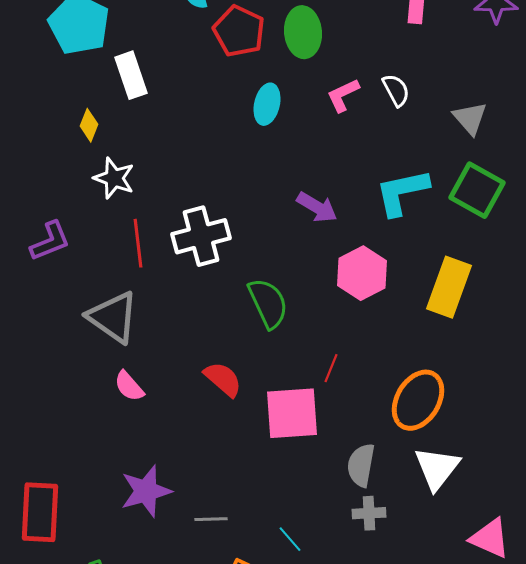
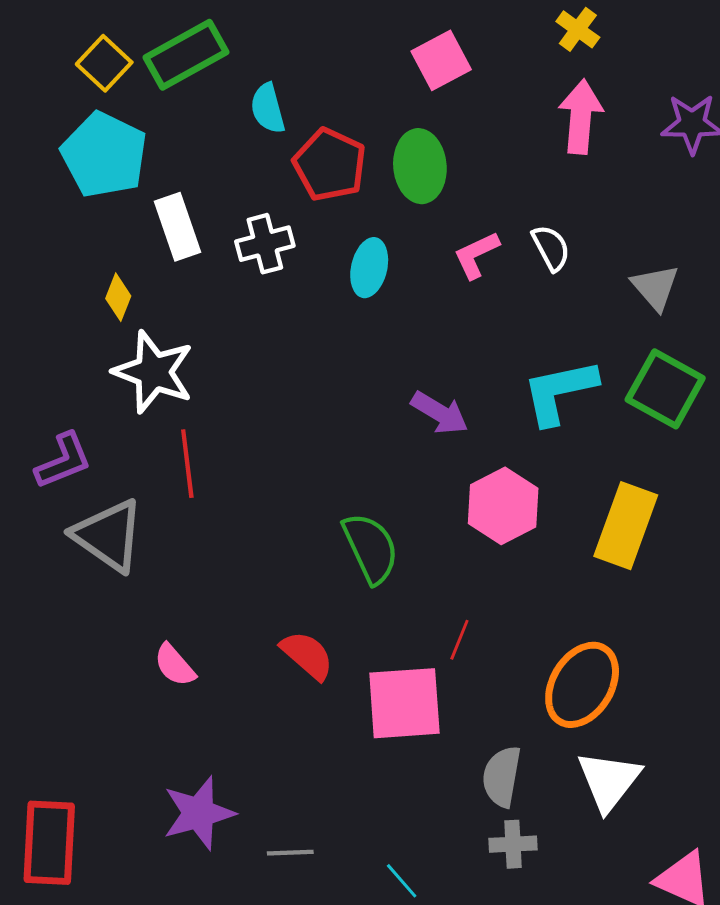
white star: (114, 178) -> (154, 372), size x1.4
white cross: (201, 236) -> (265, 244), moved, size x0.7
gray triangle: (113, 317) -> (108, 535), moved

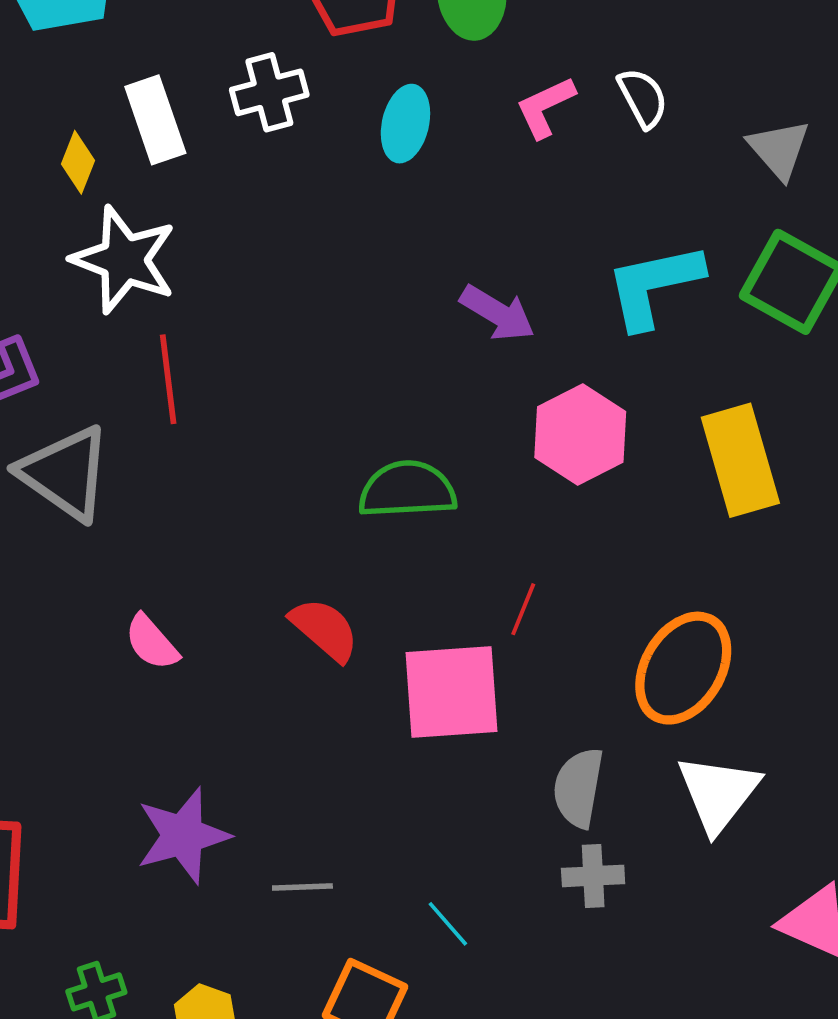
white rectangle: (177, 227) -> (155, 120), moved
yellow rectangle: (626, 526) -> (740, 460), turned -36
green semicircle: (371, 548) -> (407, 490), turned -68

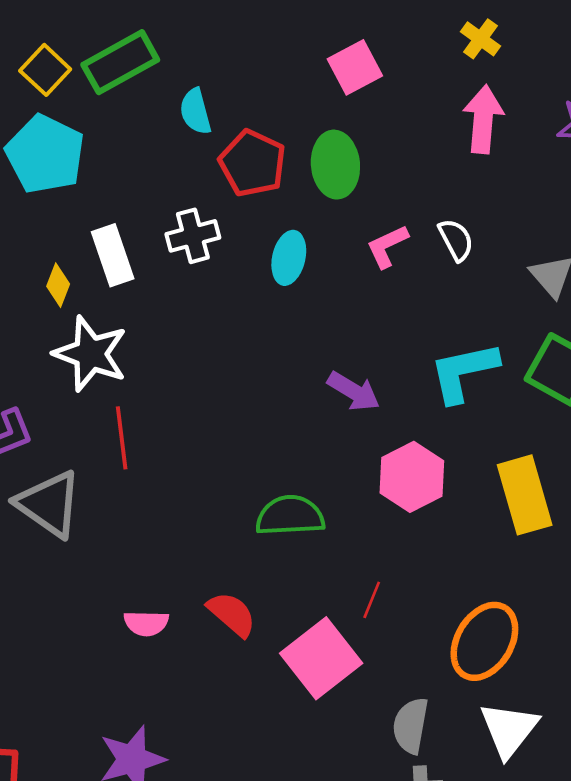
pink semicircle: (152, 642) -> (146, 623), moved, turned -48
pink square: (451, 692) -> (321, 658), turned -34

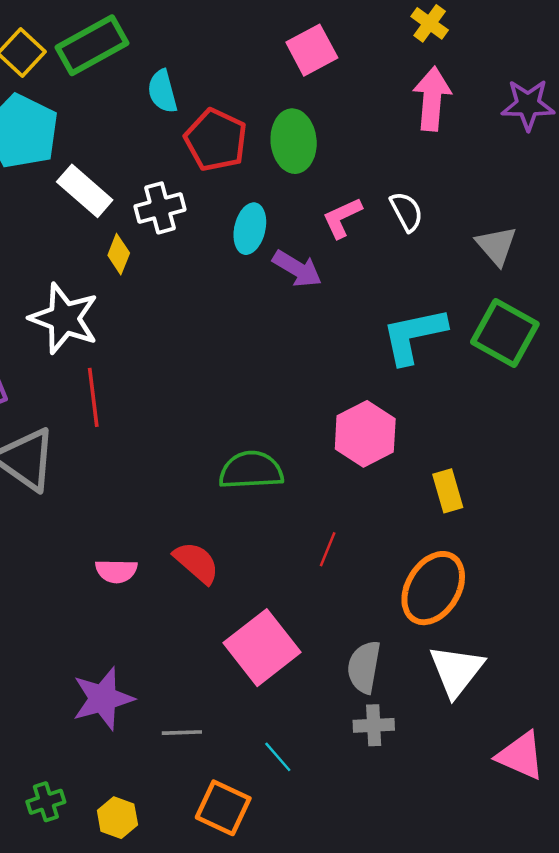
white rectangle: (113, 255) -> (85, 191), moved, turned -30
yellow diamond: (58, 285) -> (119, 254), moved
purple arrow: (354, 391) -> (297, 269), moved
yellow rectangle: (525, 495) -> (448, 491), moved, size x0.6
pink square: (321, 658) -> (262, 648), moved

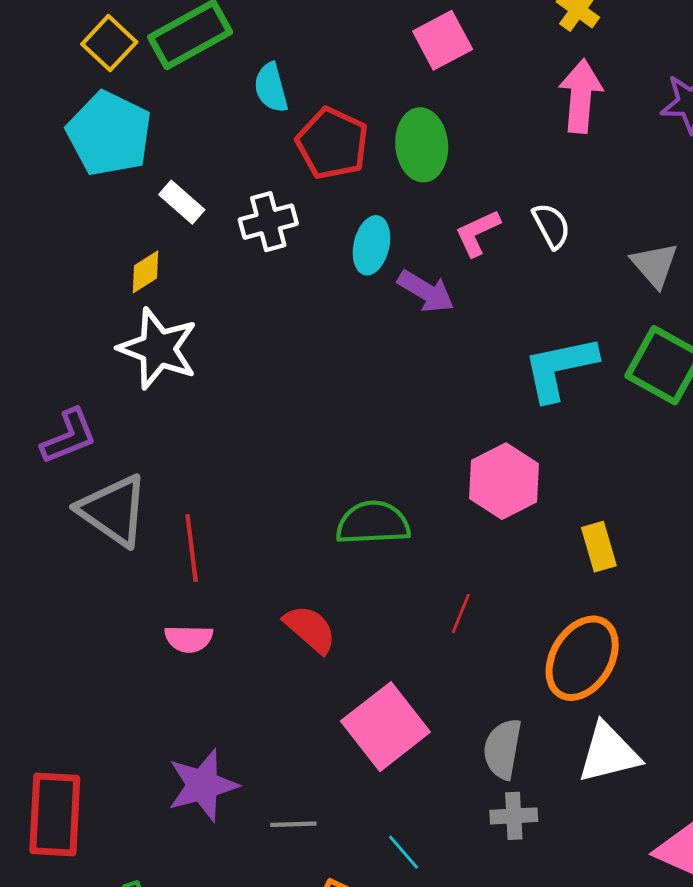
white rectangle: (85, 191) -> (182, 202), size x0.7
yellow diamond: (119, 254) -> (145, 272), moved, turned 36
red line: (93, 397) -> (192, 548), moved
pink semicircle: (116, 571) -> (189, 639), moved
white triangle: (456, 671) -> (609, 753), turned 38

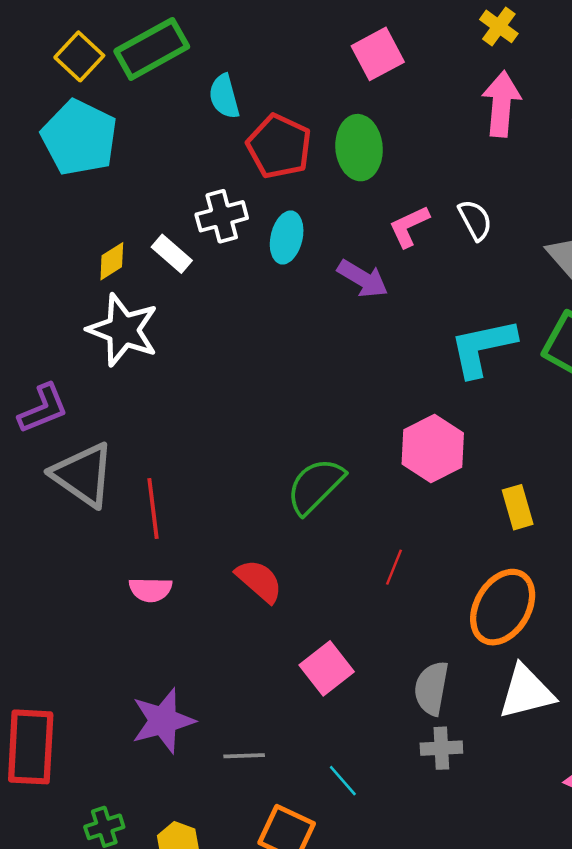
white rectangle: (182, 202) -> (172, 254), moved
cyan ellipse: (371, 245) -> (287, 237), moved
green semicircle: (373, 523) -> (315, 486), turned -42
pink square: (385, 727) -> (327, 668), size x0.7

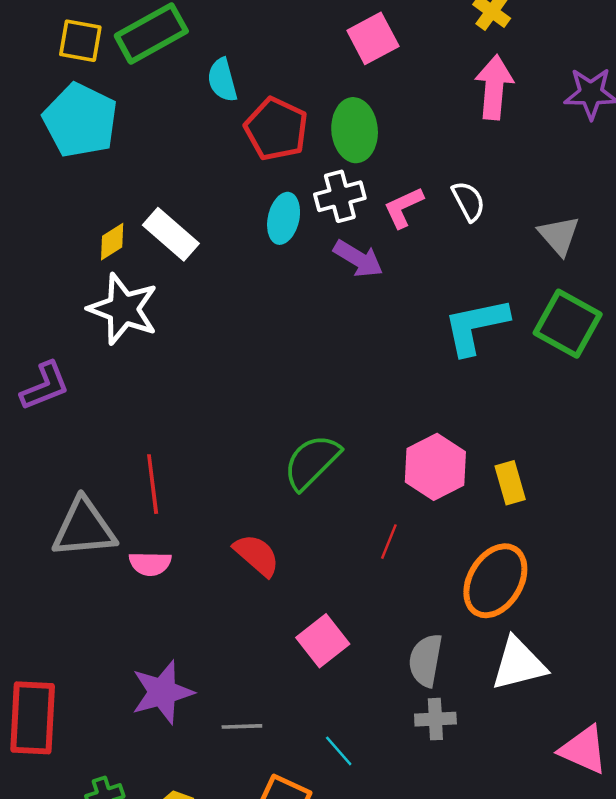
yellow square: (79, 56) -> (80, 41), turned -33
white cross: (222, 216) -> (340, 196), moved
white rectangle: (172, 254) -> (171, 234), size x1.4
pink hexagon: (433, 449) -> (435, 467), moved
gray triangle: (83, 475) -> (84, 528), moved, turned -40

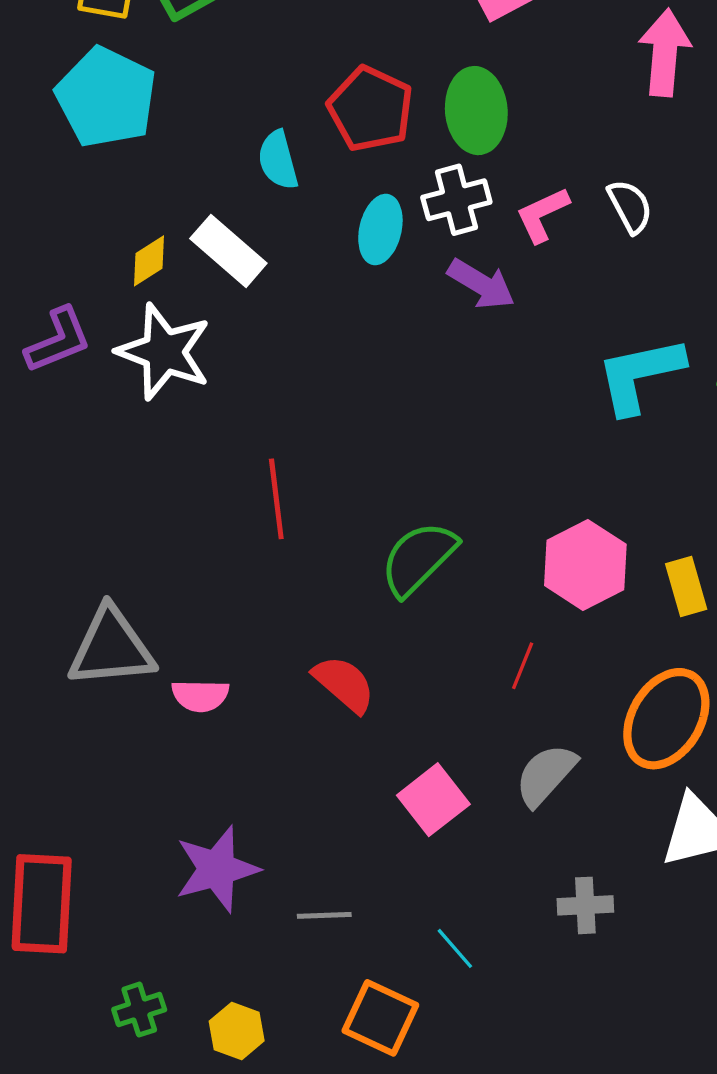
cyan semicircle: (222, 80) -> (278, 160), moved
purple L-shape: (45, 386) -> (58, 340), moved
red line: (153, 484) -> (276, 499), moved
gray semicircle: (426, 660) -> (546, 775), moved, turned 32

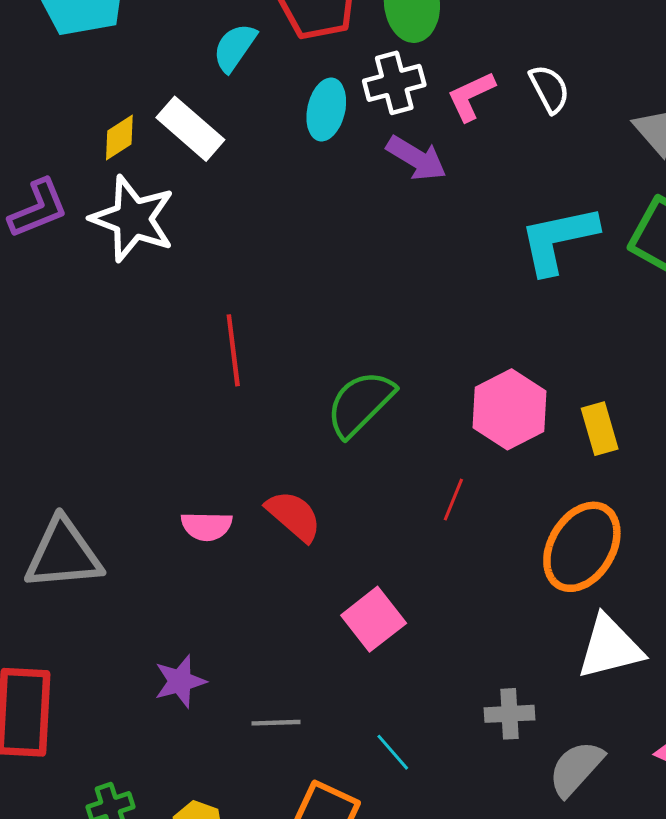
cyan semicircle: (278, 160) -> (235, 47), turned 50
gray triangle: (111, 648) -> (63, 554), moved
pink semicircle: (200, 696) -> (207, 526), moved
gray semicircle: (546, 775) -> (576, 768), moved
purple star: (217, 869) -> (180, 681), size x0.7

